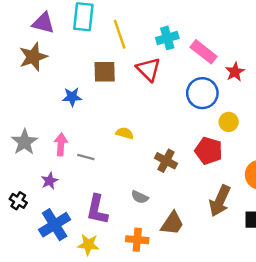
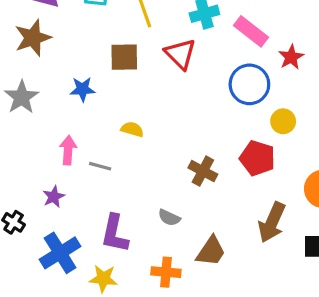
yellow semicircle: (125, 133) -> (132, 129), moved
gray star: (24, 142) -> (22, 97), moved

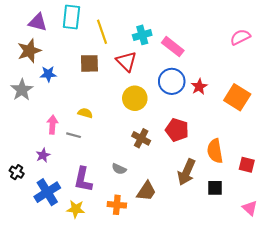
red star: (291, 57) -> (199, 87), moved
blue star: (83, 89) -> (48, 74), moved
yellow circle: (283, 121) -> (135, 98), moved, size x1.5
yellow semicircle: (132, 129) -> (85, 113), moved

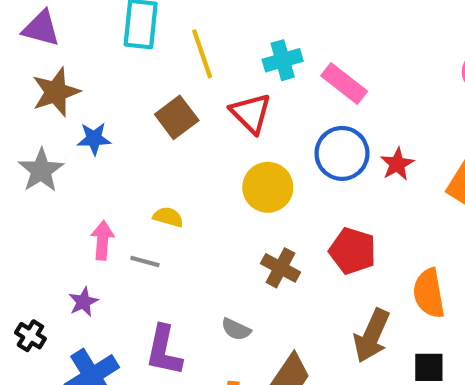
purple triangle: (38, 22) -> (41, 28), moved
brown square: (89, 63) -> (177, 117), turned -36

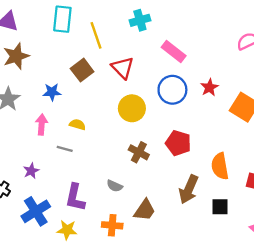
cyan cross: (283, 60) -> (140, 20), moved
blue star: (94, 139) -> (52, 92), moved
red star: (397, 164) -> (209, 87), moved
pink arrow: (102, 240) -> (42, 125), moved

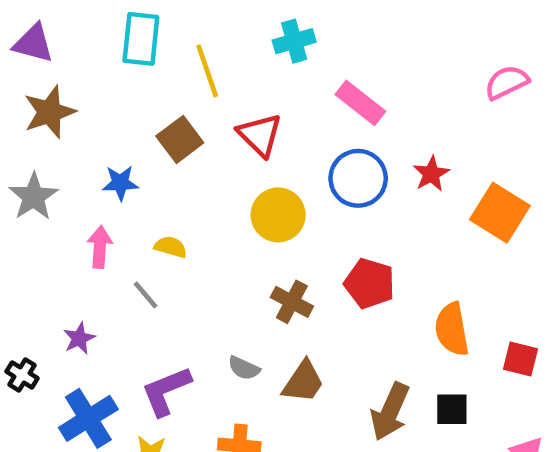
gray line: (65, 149) -> (145, 295), turned 35
brown arrow: (189, 189) -> (390, 412), moved
purple L-shape: (75, 197) -> (166, 391), turned 56
brown trapezoid: (145, 210) -> (303, 382), moved

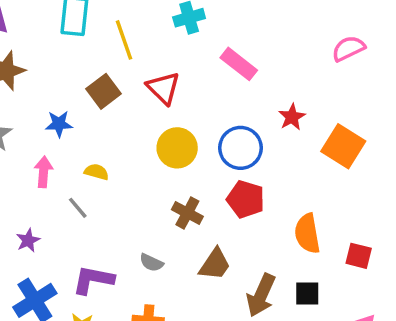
blue circle: (358, 178) -> (240, 148), moved
brown trapezoid: (303, 382) -> (215, 264), moved
purple L-shape: (166, 391) -> (93, 280), turned 33

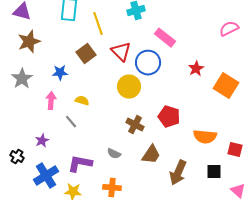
blue circle: (240, 148) -> (148, 63), moved
orange semicircle: (307, 234) -> (205, 137), turned -75
black square: (307, 293) -> (214, 172), moved

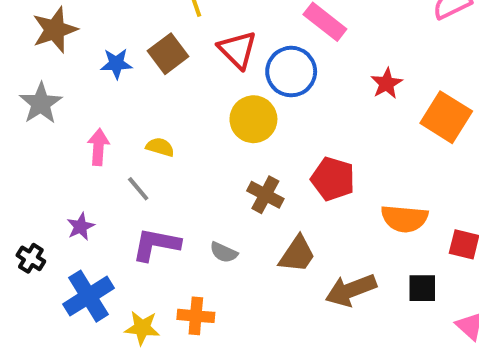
blue star: (60, 73) -> (116, 64), moved
purple L-shape: (80, 164) -> (156, 244), moved
brown arrow: (178, 173) -> (351, 290), turned 45
orange cross: (112, 188) -> (196, 316), moved

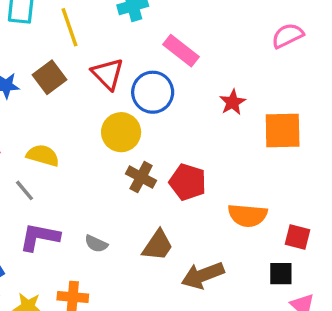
orange square: (446, 117) -> (283, 130), turned -33
yellow semicircle: (160, 147) -> (43, 155), size x1.4
brown cross: (265, 195) -> (141, 177), moved
black square: (422, 288) -> (281, 274), moved

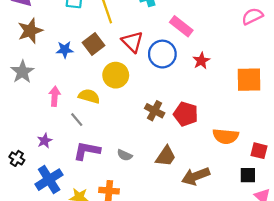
red star: (233, 102) -> (201, 61), moved
yellow circle: (121, 132) -> (116, 75), moved

